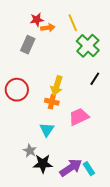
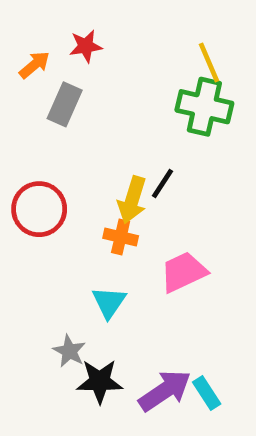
yellow line: (73, 23) -> (209, 62), moved
orange arrow: (48, 28) -> (34, 65), moved, turned -32
green cross: (88, 46) -> (204, 107), turned -30
black line: (95, 79) -> (162, 184), moved

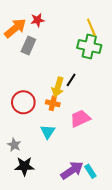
orange arrow: (34, 65) -> (15, 28), size x1.6
red circle: (39, 209) -> (23, 102), moved
gray star: (69, 351) -> (14, 145), moved
black star: (100, 381) -> (24, 166), moved

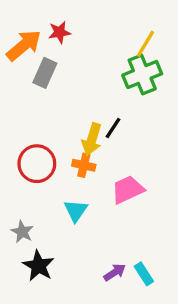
yellow line: (91, 27) -> (145, 44), turned 54
green cross: (89, 46) -> (142, 74), turned -35
black star: (24, 166) -> (38, 266), turned 30
purple arrow: (72, 170) -> (115, 272), size x0.6

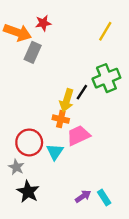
orange arrow: (24, 45) -> (17, 32), turned 60
green cross: (142, 74) -> (106, 78), moved
red circle: (37, 164) -> (29, 142), moved
pink trapezoid: (128, 190) -> (78, 135), moved

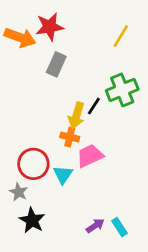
red star: (43, 23) -> (50, 27), size x1.5
gray rectangle: (33, 52) -> (56, 64), moved

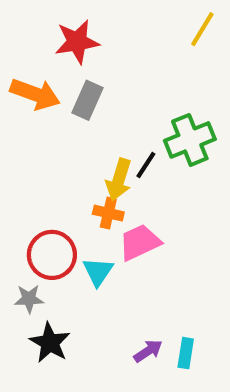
yellow line: (121, 36) -> (202, 29), moved
orange arrow: (20, 38) -> (35, 94), moved
gray star: (19, 192) -> (29, 299), turned -30
cyan rectangle: (119, 227) -> (186, 353), turned 42

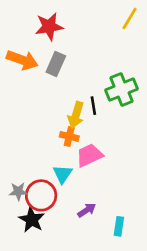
black line: (146, 165) -> (93, 106), turned -42
red circle: (52, 255) -> (41, 195), moved
purple arrow: (148, 351) -> (87, 210), moved

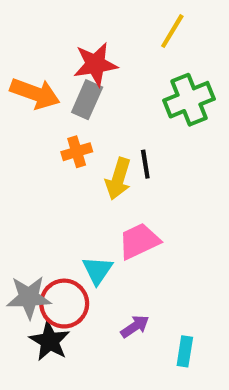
yellow line: (130, 18) -> (172, 31), moved
red star: (49, 27) -> (95, 64), moved
green cross: (122, 90) -> (189, 100), moved
orange cross: (69, 136) -> (77, 152), moved, turned -30
gray star: (18, 191) -> (29, 297), size x1.5

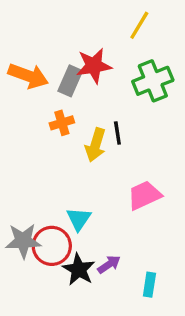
red star: (95, 64) -> (94, 66), moved
pink trapezoid: (139, 241) -> (144, 195), moved
black star: (50, 341) -> (79, 269), moved

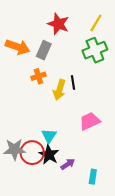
yellow line: (139, 25) -> (96, 23), moved
red star: (94, 66) -> (58, 24), moved, turned 30
black star: (79, 269) -> (49, 155), moved

